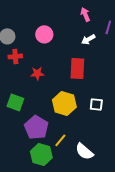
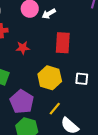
white arrow: (88, 39) -> (49, 14), moved
yellow line: (60, 140) -> (55, 109), moved

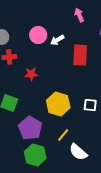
red rectangle: (63, 43) -> (80, 55), moved

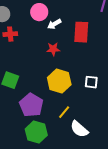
white arrow: (57, 40) -> (54, 24), moved
red star: (31, 74) -> (53, 49), moved

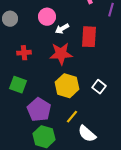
red cross: (10, 34) -> (24, 53), moved
red star: (53, 49) -> (61, 54), size x1.6
white square: (91, 82) -> (99, 87), turned 32

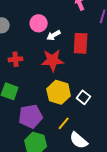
white square: (99, 87) -> (84, 97), moved
purple pentagon: (39, 110) -> (31, 116), turned 30

